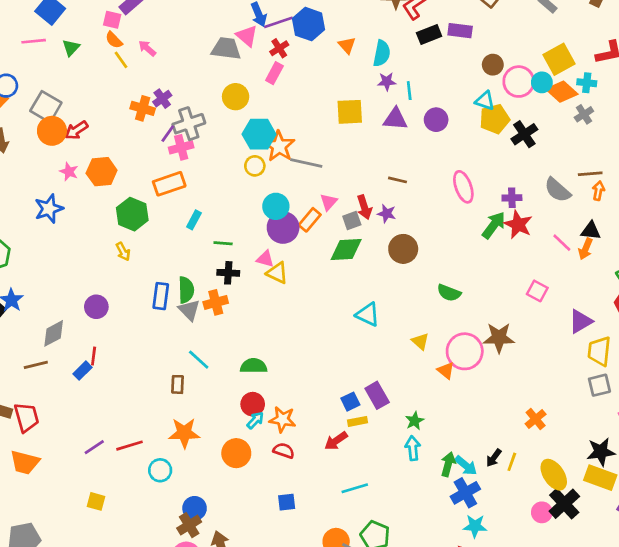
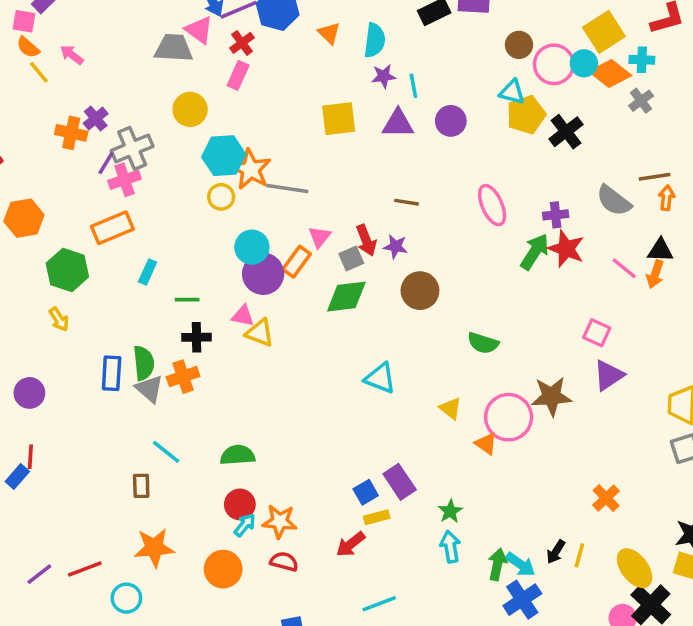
purple triangle: (581, 321) -> (609, 375), moved

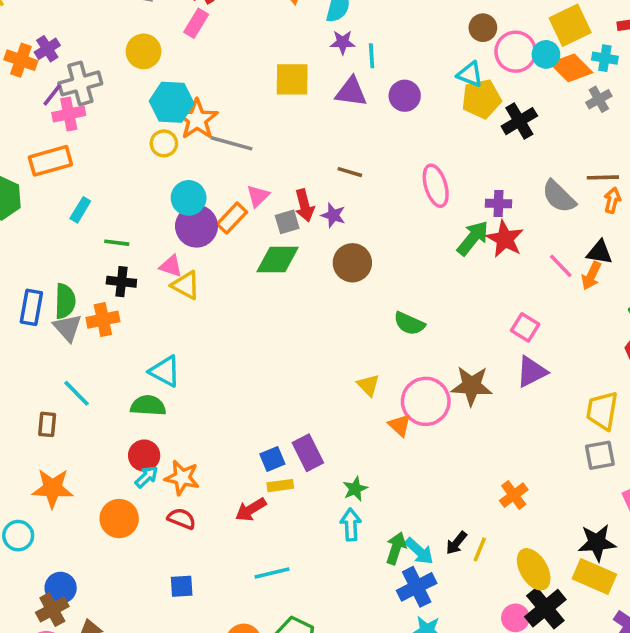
cyan triangle: (380, 378) -> (165, 371), moved

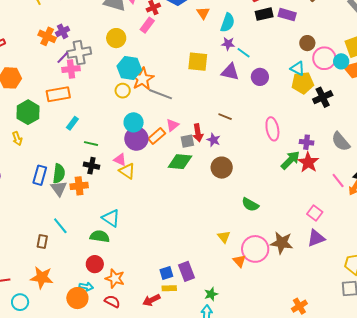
cyan line: (372, 56) -> (244, 53), turned -56
cyan arrow: (146, 477) -> (86, 287), moved, turned 48

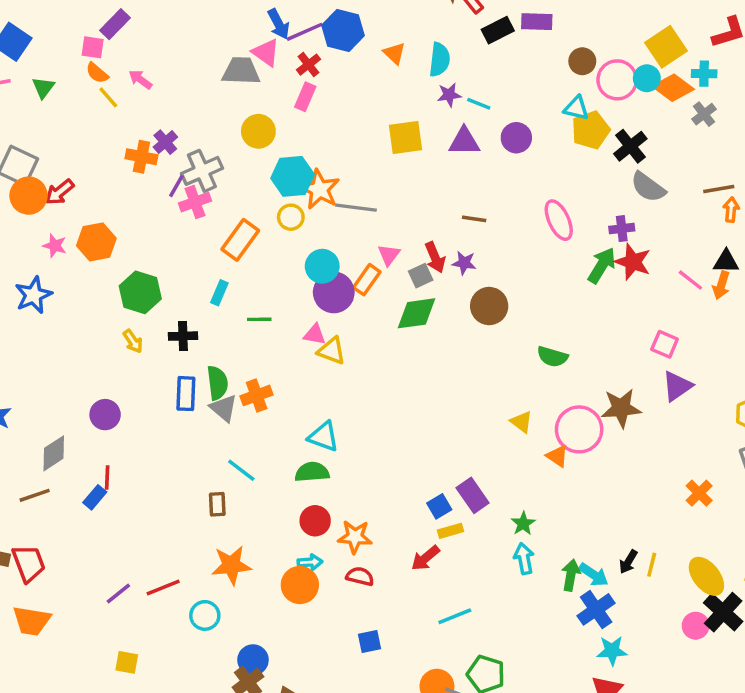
orange rectangle: (58, 94) -> (240, 240), moved, turned -30
gray semicircle: (341, 142) -> (648, 187), moved
black cross: (91, 166) -> (183, 336), moved
orange cross: (299, 306) -> (699, 493), moved

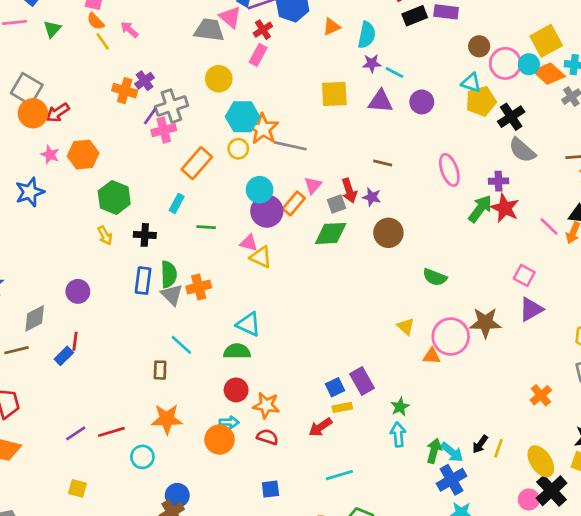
orange triangle: (394, 53) -> (332, 27), turned 48
orange triangle: (557, 456) -> (432, 356), turned -36

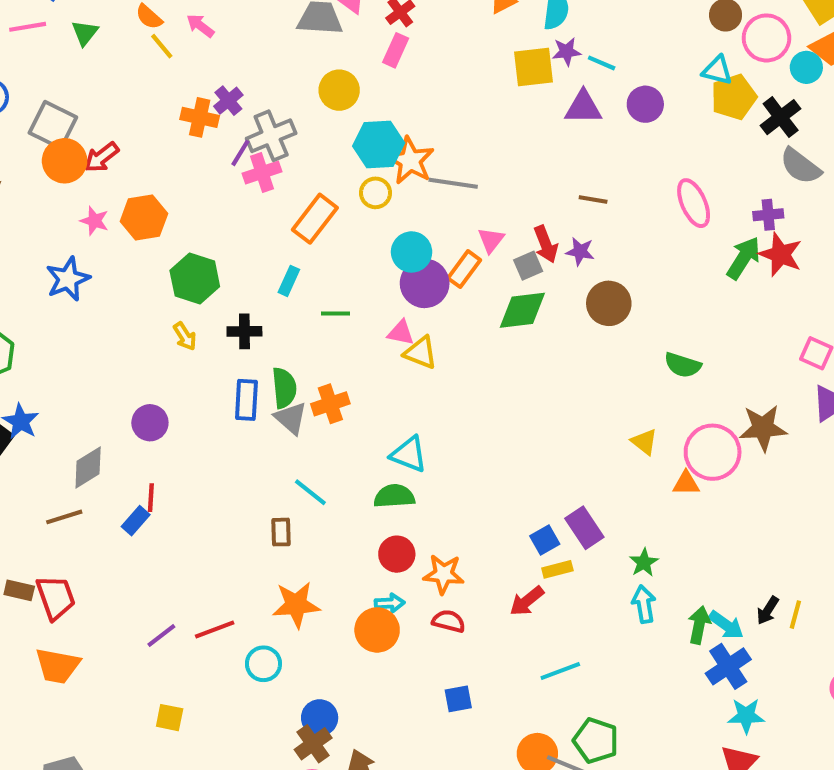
cyan circle: (529, 64) -> (806, 67), moved
yellow square: (334, 94) -> (533, 67), moved

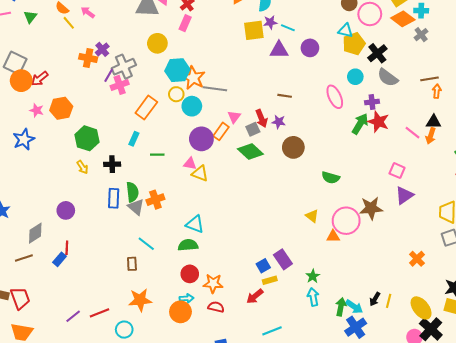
cyan circle: (806, 67) -> (355, 77), moved
cyan circle: (412, 252) -> (192, 106), moved
green diamond: (522, 310) -> (250, 151), turned 50

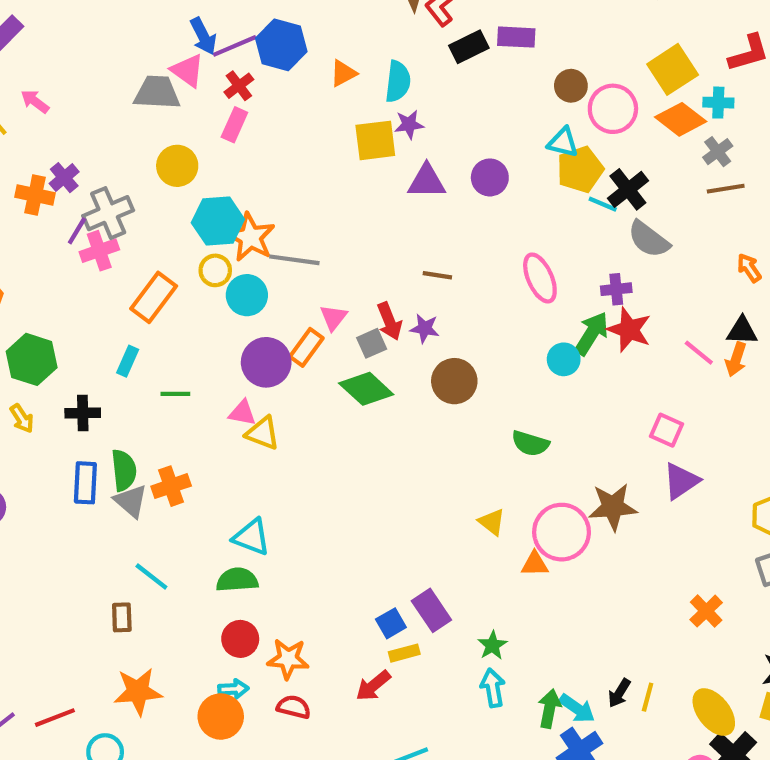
cyan line: (288, 28) -> (603, 204), moved
cyan circle: (355, 77) -> (564, 359), moved
brown line: (429, 79) -> (726, 189), moved
orange arrow: (437, 91) -> (749, 268), turned -40

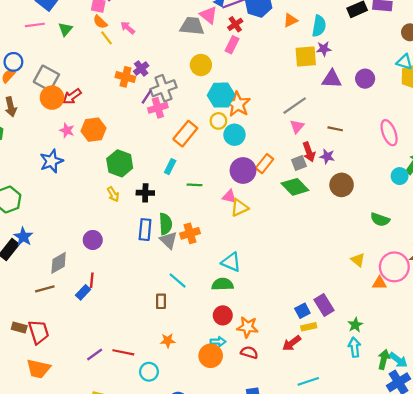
gray line: (294, 260) -> (295, 106), moved, turned -45
pink triangle: (333, 317) -> (297, 126), moved
yellow triangle: (263, 433) -> (239, 208), turned -48
orange star: (138, 691) -> (168, 341), size x0.6
red line: (55, 718) -> (123, 352), turned 30

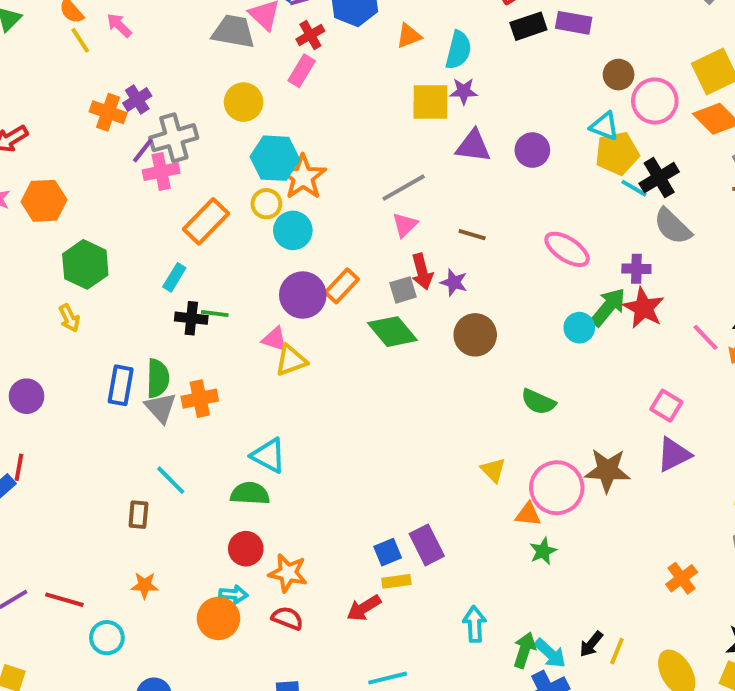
pink ellipse: (389, 133) -> (567, 249), turned -40
black cross: (145, 193) -> (191, 318), moved
green star: (355, 325) -> (543, 551), moved

